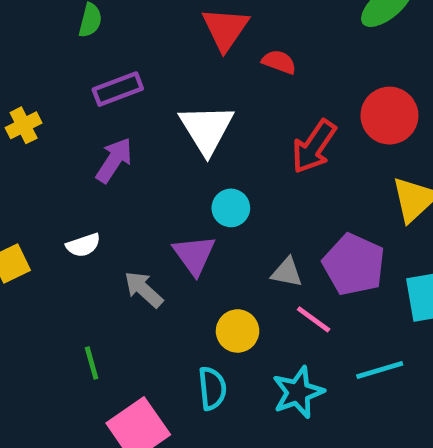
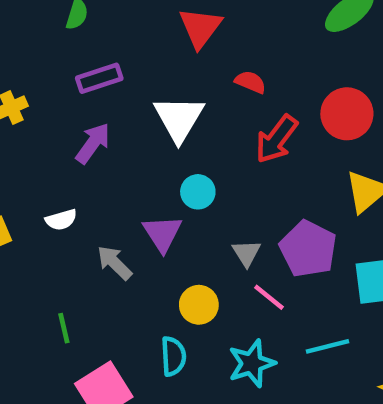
red semicircle: (279, 62) -> (250, 82), moved
gray triangle: (287, 272) -> (247, 253), turned 44

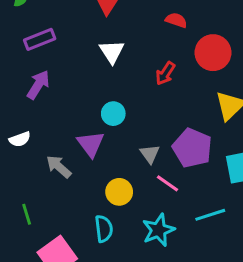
red semicircle: (250, 82) -> (176, 20), moved
white triangle: (179, 118) -> (112, 52), moved, size x0.7
red arrow: (276, 139) -> (165, 73), size x0.7

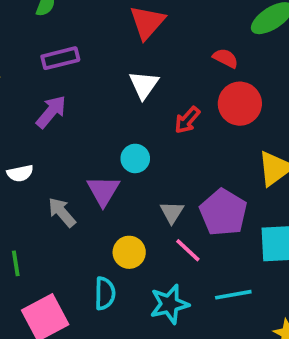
red circle: (213, 53) -> (240, 104), moved
red arrow: (165, 73) -> (187, 120), moved

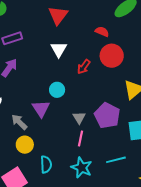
pink line: (188, 250) -> (80, 139), moved, turned 63
yellow circle: (129, 252) -> (25, 145), moved
cyan star: (169, 304) -> (82, 168), turned -30

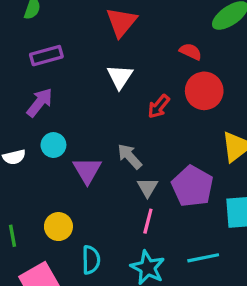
cyan circle: (57, 90) -> (53, 145), moved
gray arrow: (19, 122) -> (130, 156), moved

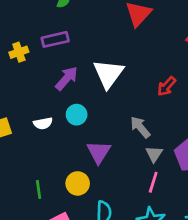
purple rectangle: (46, 56) -> (55, 39), moved
white triangle: (120, 77) -> (108, 74), moved, size x1.4
purple triangle: (87, 170) -> (99, 152), moved

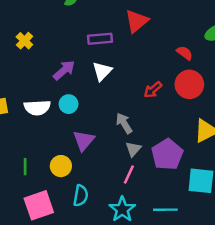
purple rectangle: (55, 39) -> (100, 39), moved
yellow cross: (19, 52) -> (24, 41), turned -35
white triangle: (108, 74) -> (102, 71), size x0.7
white semicircle: (43, 123) -> (37, 108), size x1.5

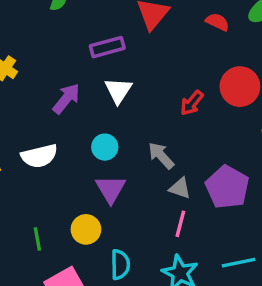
red semicircle: (185, 53) -> (217, 22), moved
cyan circle: (69, 104) -> (105, 147), moved
gray triangle: (133, 149) -> (180, 188), turned -42

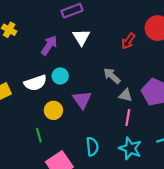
cyan circle: (105, 147) -> (60, 76), moved
yellow circle: (86, 229) -> (53, 110), moved

